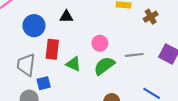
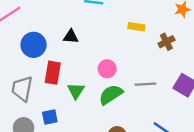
green triangle: (73, 64) -> (76, 91), turned 35
blue square: (44, 83) -> (50, 117), moved

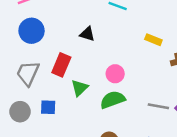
blue circle: (34, 45) -> (32, 31), moved
gray line: (145, 84) -> (158, 106), moved

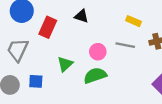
black triangle: (87, 34) -> (81, 16), moved
red rectangle: (61, 65) -> (48, 27), moved
gray line: (158, 106) -> (125, 45), moved

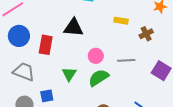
black triangle: (81, 16) -> (73, 28), size x1.5
gray line: (125, 45) -> (126, 60), moved
gray trapezoid: (18, 50) -> (24, 72), turned 100

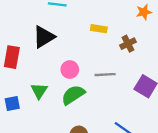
black triangle: (73, 28) -> (44, 37), turned -35
blue square: (47, 96) -> (12, 103), moved

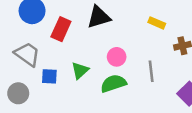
gray line: (105, 75) -> (151, 71), turned 72

